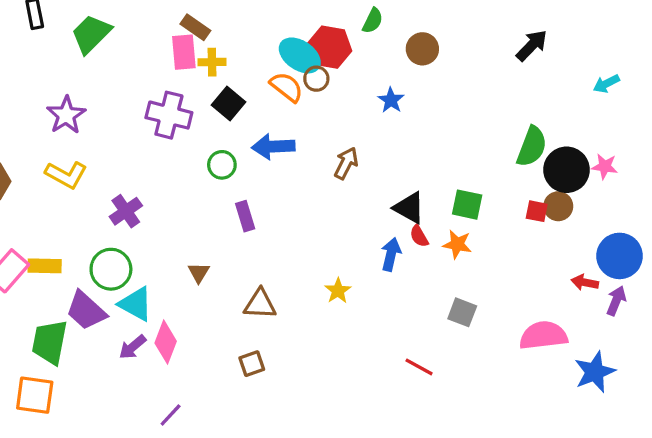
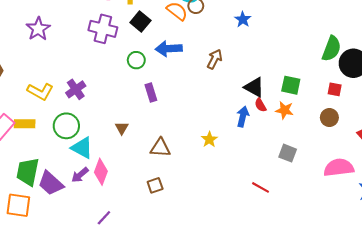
yellow L-shape: (66, 175) -> (40, 91), moved
brown circle: (558, 206) -> (329, 118), moved
purple trapezoid: (86, 311) -> (51, 183), moved

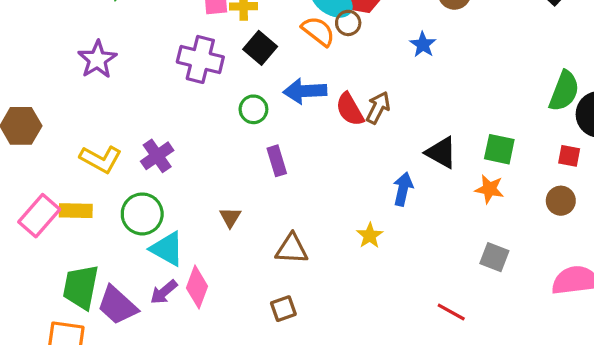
red semicircle: (260, 105) -> (350, 109), moved, size x1.5
blue arrow: (243, 116) -> (403, 189), moved

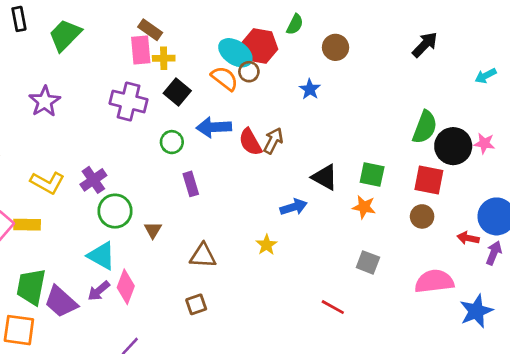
red square: (569, 156) -> (429, 180), size x1.6
blue arrow: (403, 189) -> (294, 207), turned 60
green circle: (142, 214) -> (115, 211), moved

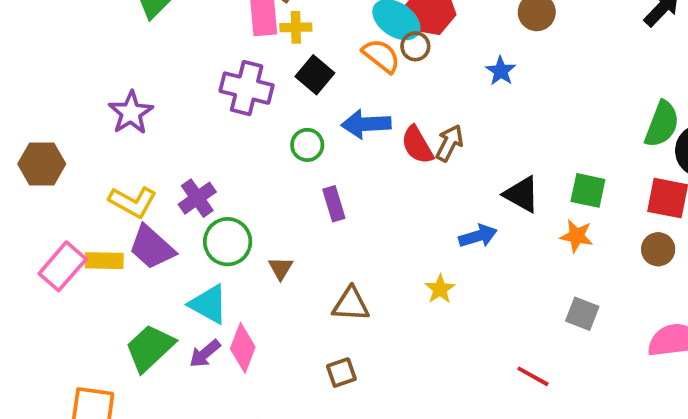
purple star: (45, 101) -> (131, 113), moved
green trapezoid: (31, 287) -> (150, 348), moved, turned 36
purple trapezoid: (61, 302) -> (152, 247), moved

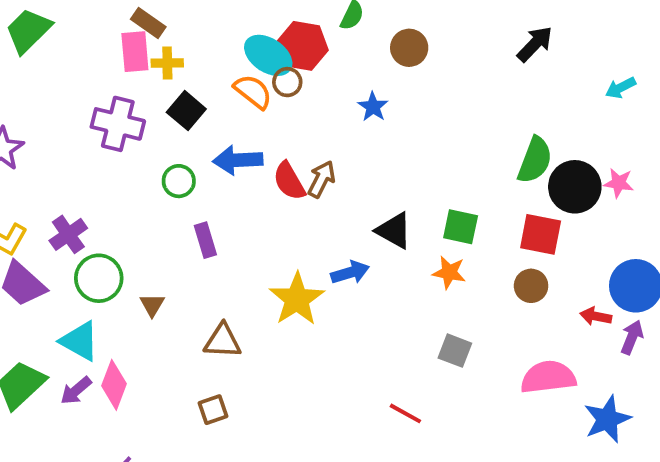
yellow star: (440, 289) -> (297, 299), moved, size x1.8

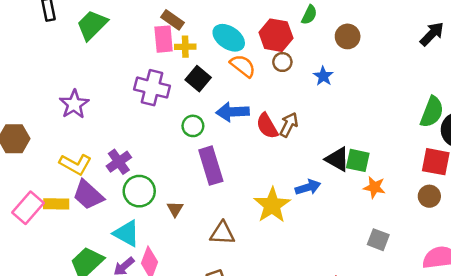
cyan ellipse: (268, 55) -> (229, 38), moved
brown circle: (287, 82) -> (282, 62), moved
green square: (461, 227) -> (358, 160), moved
purple rectangle: (205, 240) -> (211, 166), size x1.6

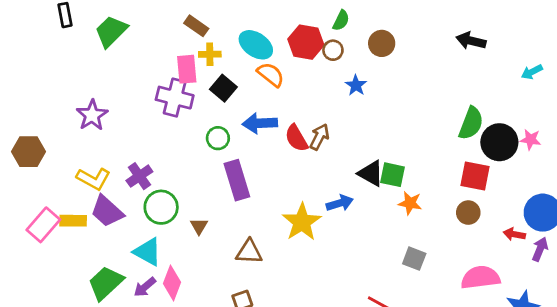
black arrow: (432, 34) -> (471, 41), turned -120
pink rectangle: (164, 39) -> (187, 69), moved
brown circle: (282, 62) -> (333, 50), moved

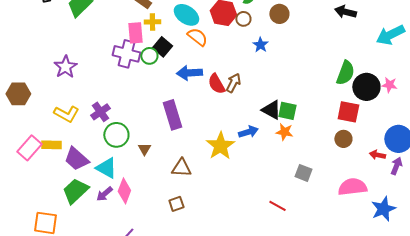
cyan arrow: (532, 72) -> (390, 35), size x1.8
green circle: (218, 138) -> (149, 56), moved
orange star: (410, 203) -> (284, 132), moved
purple trapezoid: (107, 211) -> (76, 159), moved

